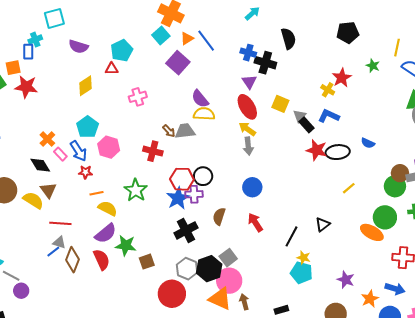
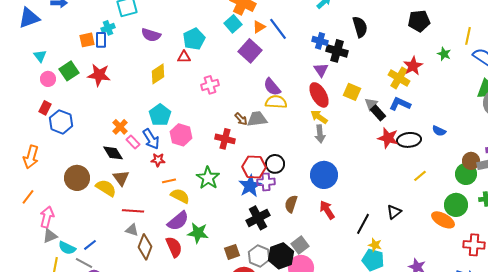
orange square: (13, 68) -> (87, 40), moved
yellow cross: (328, 90) -> (399, 78), size x1.5
blue circle: (252, 187) -> (324, 175), size x1.4
blue line: (53, 252) -> (90, 245), moved
brown square: (147, 262) -> (232, 252), moved

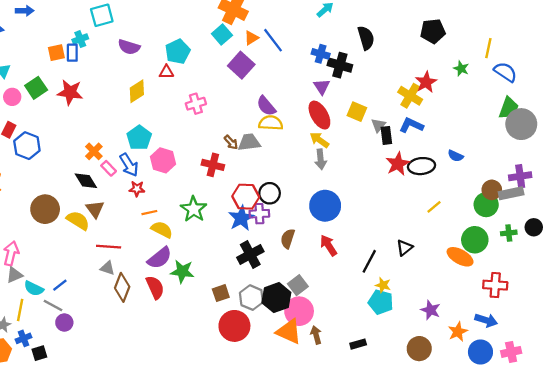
black rectangle: (378, 113) -> (386, 135), turned 35
red star: (388, 138) -> (398, 164), turned 30

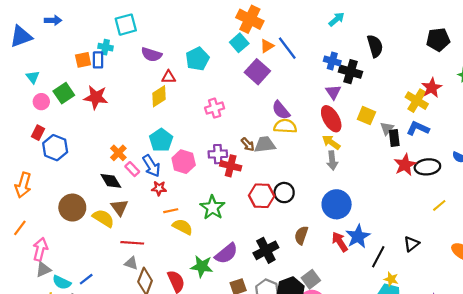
cyan cross: (80, 39) -> (105, 47), turned 32
red triangle: (166, 72) -> (169, 77), moved
purple cross: (259, 214) -> (218, 154), moved
blue star: (241, 218) -> (358, 236), moved
purple semicircle: (160, 258) -> (226, 254), moved

